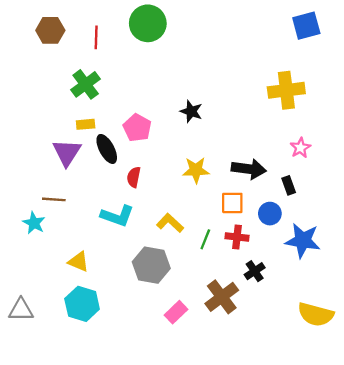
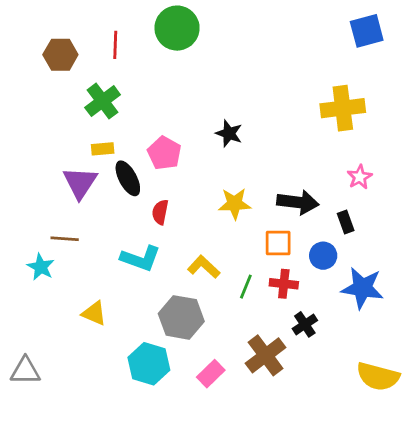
brown hexagon: (50, 30) -> (60, 55), moved
cyan hexagon: (82, 304) -> (149, 364), moved

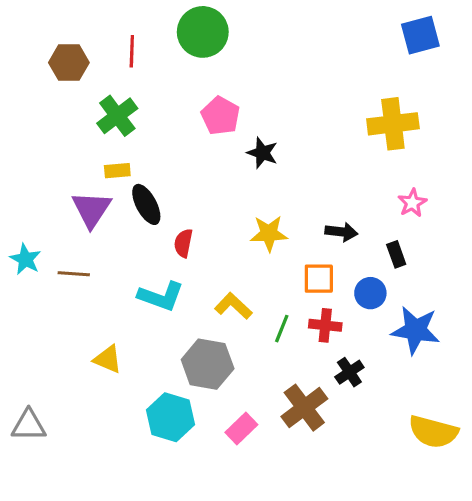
pink pentagon: (164, 153) -> (220, 116), moved
black arrow: (298, 202) -> (341, 232), size x0.7
cyan star: (41, 267) -> (25, 259), moved

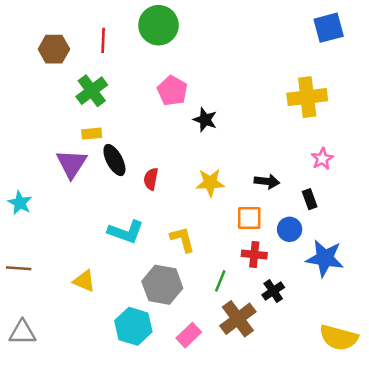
red semicircle: (183, 243) -> (151, 179), moved
brown line: (74, 274) -> (19, 268), moved
yellow L-shape: (233, 306) -> (182, 239), turned 32
green line: (282, 329) -> (220, 281), moved

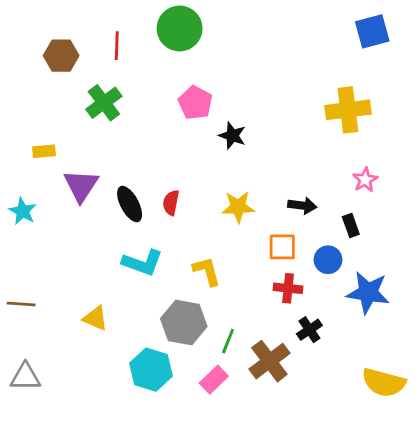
yellow rectangle: (92, 134) -> (44, 151), moved
black ellipse: (114, 160) -> (130, 204), moved
cyan star: (20, 203) -> (23, 211), moved
green line: (220, 281) -> (228, 341), moved

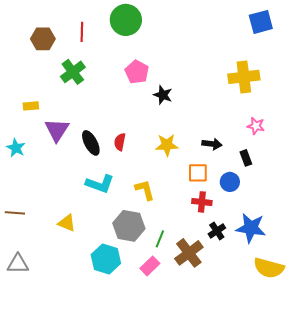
pink star: (365, 180) -> (256, 126), turned -30
blue star: (368, 293) -> (251, 228), moved

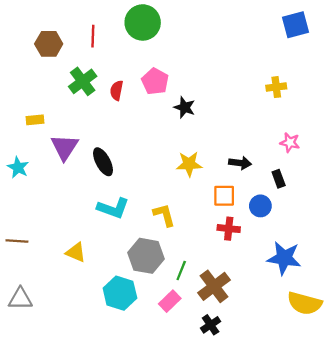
yellow cross: (244, 77) -> (276, 87), size x0.6
red semicircle: (120, 142) -> (117, 90), moved
black cross: (217, 231) -> (211, 325), moved

